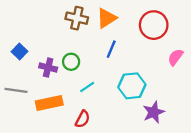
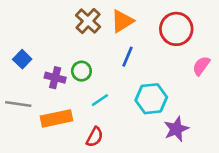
brown cross: (77, 18) -> (88, 21), turned 30

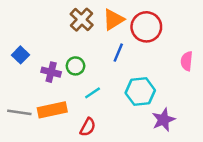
red circle: (176, 29) -> (146, 27), moved
pink semicircle: (201, 66) -> (187, 61), turned -30
gray line: (18, 104) -> (19, 112), moved

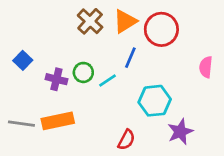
cyan line: (93, 93) -> (108, 81), moved
red semicircle: (88, 127) -> (126, 140), moved

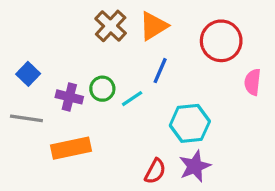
red circle: (161, 29) -> (221, 41), moved
gray line: (21, 124) -> (26, 118), moved
purple star: (180, 132) -> (195, 166), moved

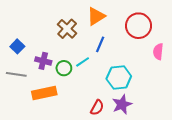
brown cross: (111, 26) -> (67, 29), moved
green circle: (102, 89) -> (64, 68), moved

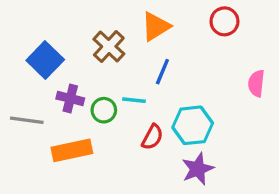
red circle: (139, 26) -> (224, 21), moved, size x0.7
blue square: (17, 46) -> (45, 60), moved, size x1.5
cyan line: (83, 62) -> (134, 100), turned 40
red semicircle: (97, 108) -> (152, 137), moved

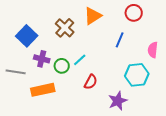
blue line: (162, 72) -> (120, 40), moved
cyan line: (134, 100) -> (80, 60), turned -48
cyan hexagon: (193, 125) -> (137, 75), moved

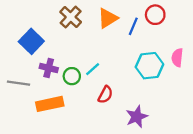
brown cross: (65, 28) -> (71, 17), moved
blue line: (120, 40) -> (133, 26), moved
cyan hexagon: (137, 75) -> (149, 66), moved

